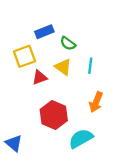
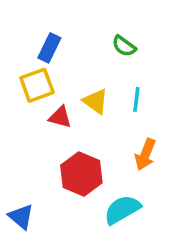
blue rectangle: (44, 32) -> (49, 48), moved, turned -42
green semicircle: (68, 43) -> (124, 46), moved
red triangle: (40, 77) -> (60, 117), turned 35

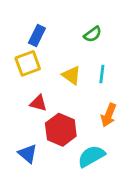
green semicircle: (124, 46) -> (93, 34), turned -72
red triangle: (60, 117) -> (38, 103), moved
blue triangle: (21, 217) -> (28, 154), moved

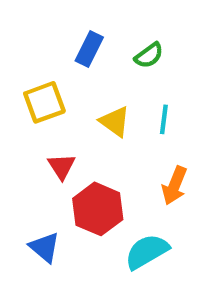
blue rectangle: (37, 36) -> (89, 49), moved
red triangle: (38, 103) -> (62, 166), turned 42

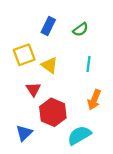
yellow triangle: (115, 122) -> (49, 65), moved
blue triangle: (44, 247) -> (24, 133), turned 36

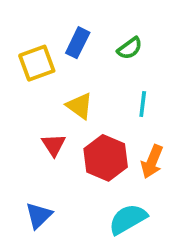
yellow square: (24, 55) -> (37, 63), moved
red hexagon: (53, 112) -> (106, 158), moved

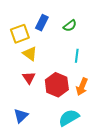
yellow triangle: (80, 106) -> (30, 54), moved

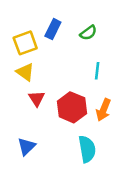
yellow triangle: (30, 54) -> (25, 72), moved
cyan semicircle: (69, 118) -> (87, 149), turned 110

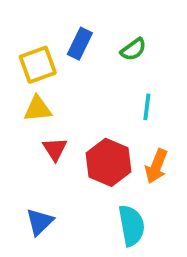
yellow triangle: (25, 72) -> (38, 109), turned -42

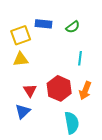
blue rectangle: (80, 44) -> (44, 24), turned 70
red triangle: (55, 149) -> (30, 91), moved
blue triangle: (40, 222) -> (23, 111), moved

